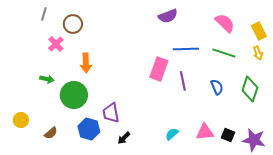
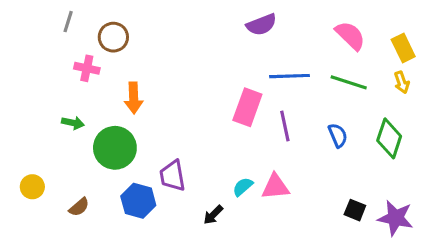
pink cross: (56, 44) -> (87, 68), turned -35
pink triangle: (205, 132) -> (275, 187), moved
cyan semicircle: (172, 134) -> (243, 187), moved
black arrow: (124, 138) -> (213, 215), moved

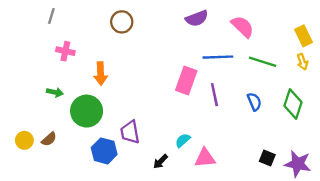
pink semicircle: (350, 36) -> (243, 27), moved
brown circle: (113, 37) -> (122, 22), moved
pink triangle: (275, 187) -> (205, 158), moved
brown semicircle: (79, 207) -> (49, 139), moved

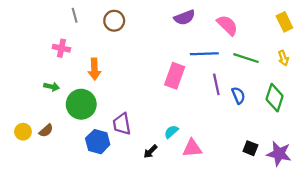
gray line: (51, 16) -> (75, 15), moved, turned -32
yellow rectangle: (304, 36) -> (284, 22), moved
purple line: (214, 95) -> (216, 84), moved

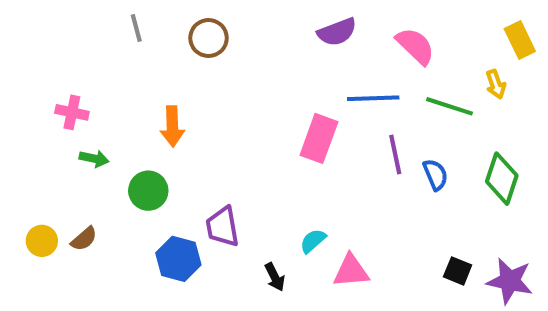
pink cross: (61, 48) -> (72, 112), moved
yellow arrow: (283, 58) -> (496, 84), moved
green circle: (81, 104) -> (148, 191), size x0.7
black arrow: (150, 151) -> (275, 277), turned -72

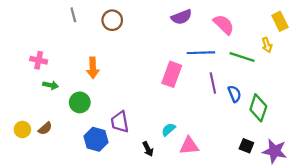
green diamond: (502, 179) -> (258, 108), moved

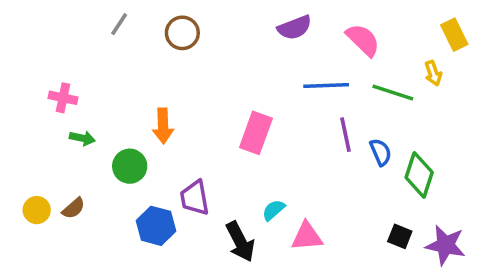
gray line: (73, 15) -> (119, 24), turned 48
orange arrow: (93, 68) -> (163, 126), moved
pink rectangle: (172, 74) -> (256, 133), moved
black arrow: (148, 149) -> (240, 242), size x1.6

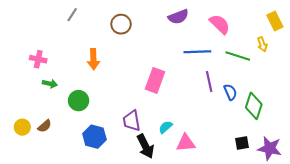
brown circle: (182, 33) -> (121, 24), moved
orange arrow: (163, 126) -> (93, 59), moved
purple trapezoid: (195, 198) -> (132, 121), moved
black square: (400, 236) -> (242, 143), turned -32

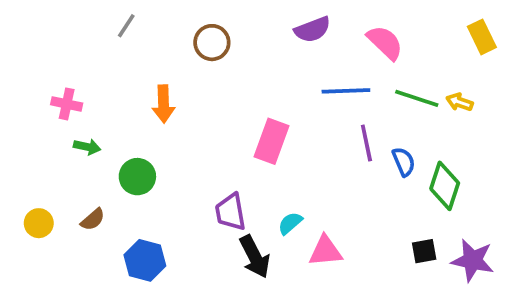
yellow arrow: (262, 44) -> (460, 102), moved, turned 128
brown semicircle: (45, 126) -> (93, 219), moved
blue hexagon: (94, 137) -> (145, 260), moved

